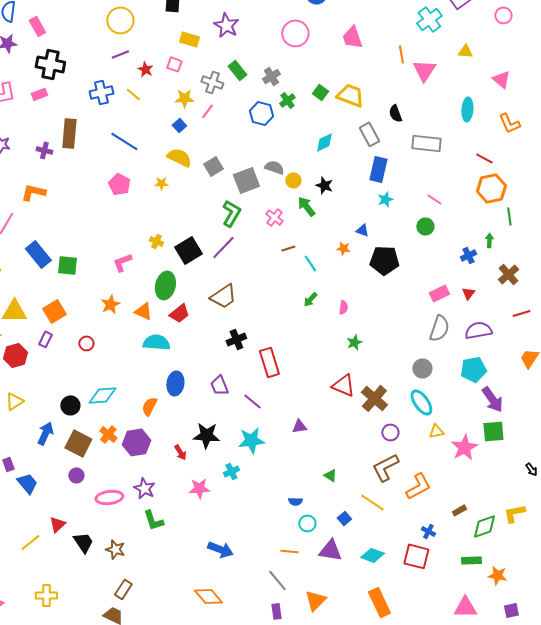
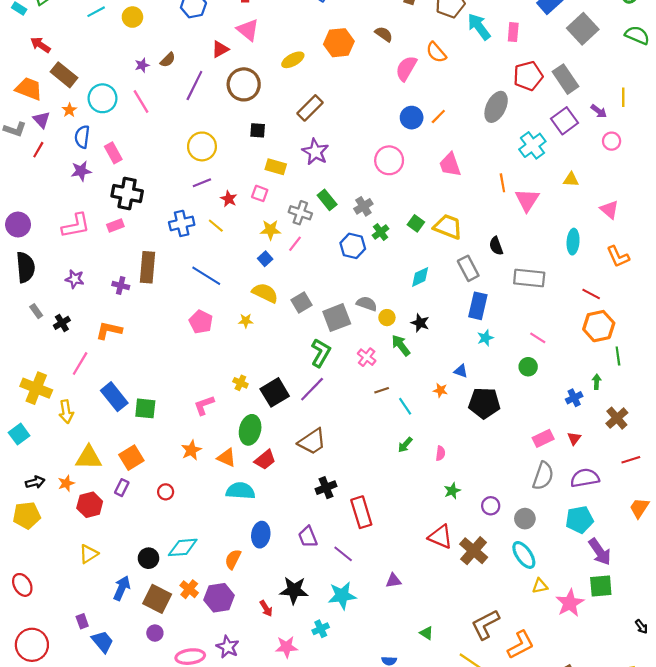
purple circle: (390, 432) -> (491, 506), moved

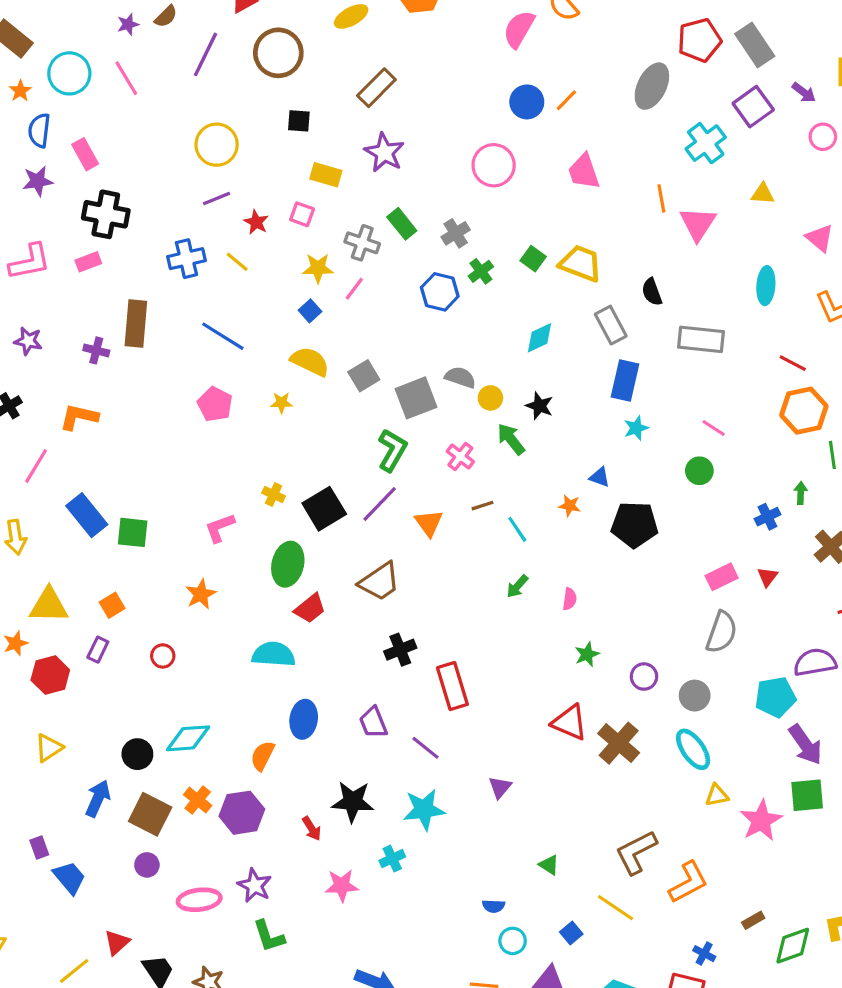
orange square: (131, 458) -> (112, 605), size x0.7
orange triangle: (227, 458) -> (429, 523), moved, turned 30
purple semicircle: (585, 478) -> (815, 662), moved
purple triangle: (393, 581) -> (500, 787), turned -42

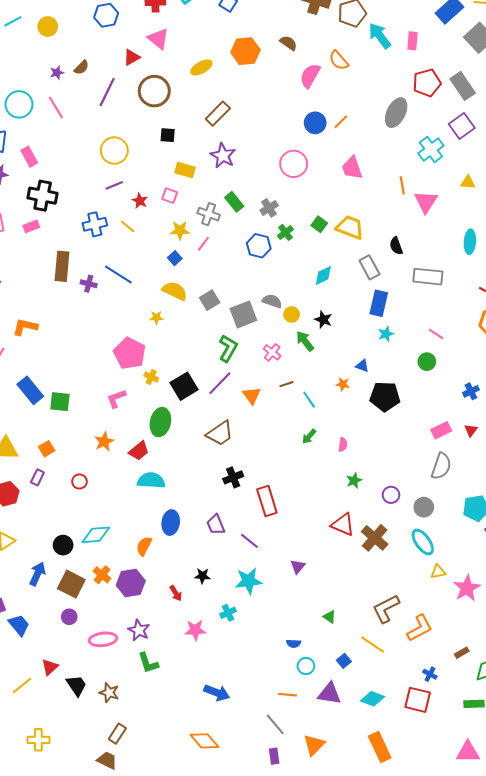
purple cross: (96, 350) -> (89, 284), moved
pink pentagon: (215, 404) -> (130, 353), moved, size x1.4
red trapezoid: (310, 608) -> (139, 451), moved
black star: (353, 802) -> (202, 576), size x0.6

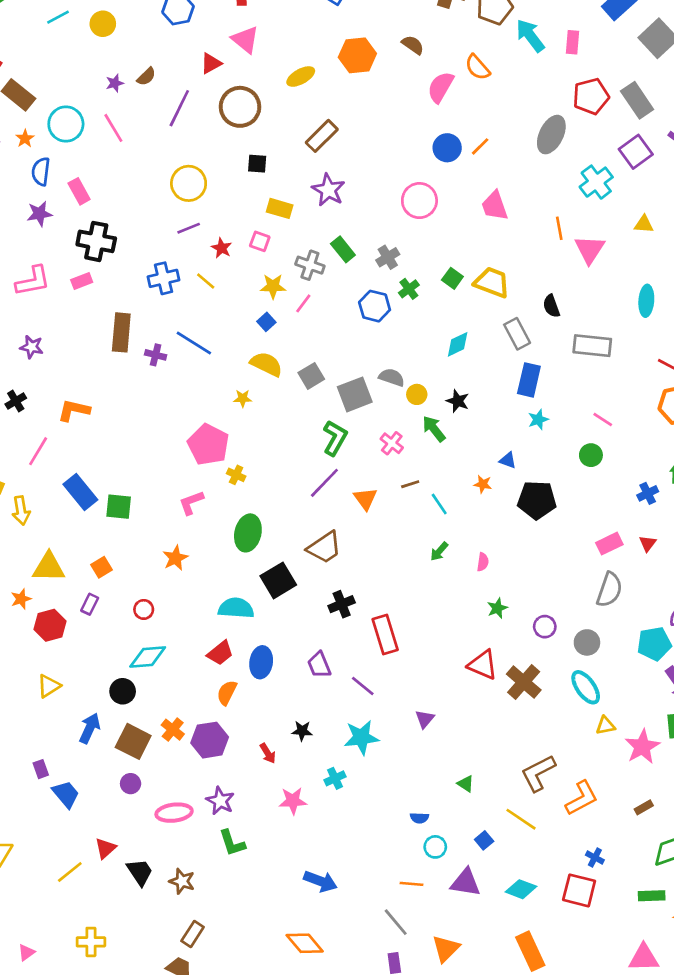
black square: (184, 386) -> (278, 580), moved
red trapezoid: (139, 451) -> (220, 653), moved
cyan diamond: (96, 535) -> (148, 657), moved
brown rectangle: (462, 653) -> (644, 807), moved

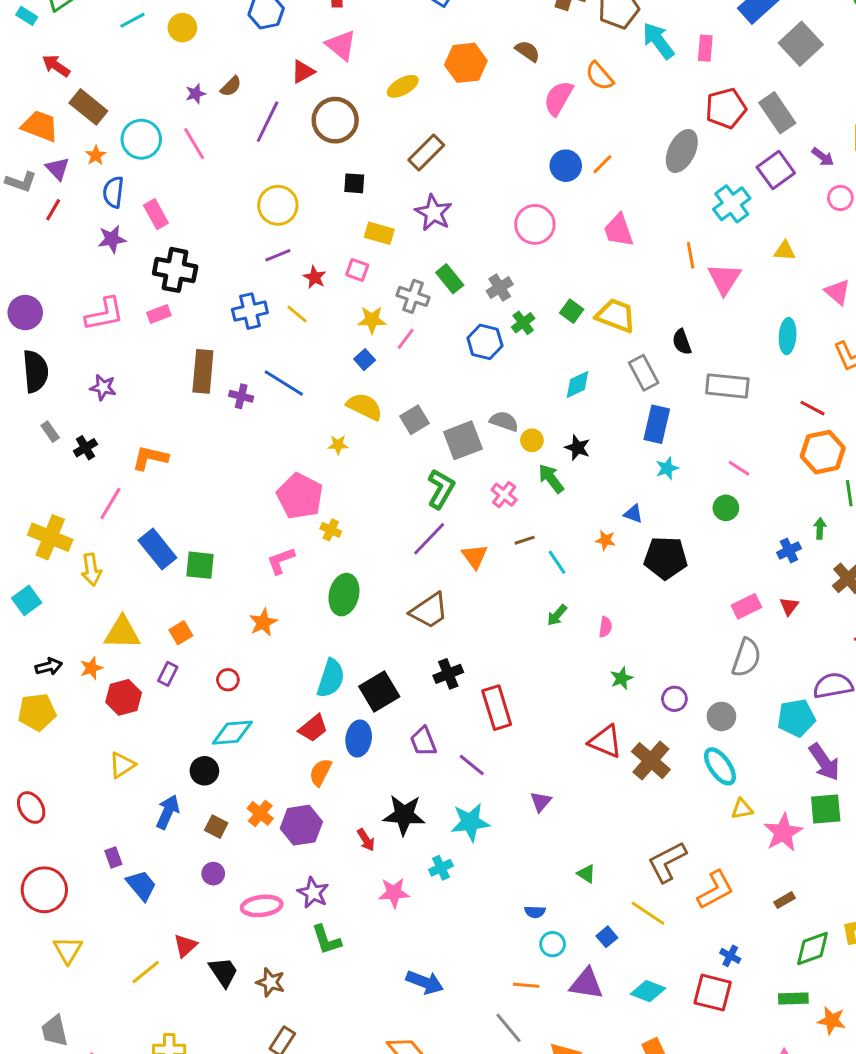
black square: (278, 580) -> (379, 691), moved
cyan semicircle: (236, 608) -> (331, 678), turned 104
black star: (302, 731) -> (404, 815), size x1.8
brown square: (133, 741) -> (216, 827), size x0.6

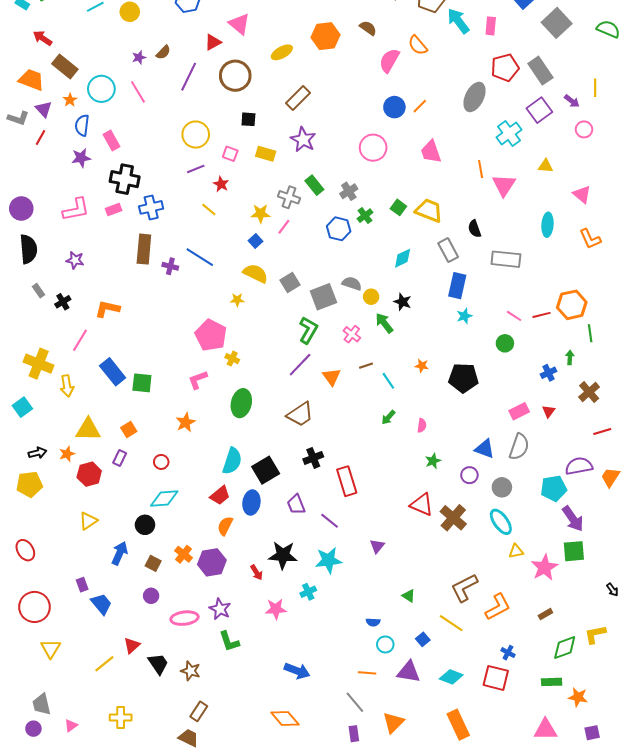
pink square: (357, 270) -> (230, 154), moved
blue cross: (250, 311) -> (151, 207), moved
red line: (813, 408) -> (541, 315), moved, turned -42
blue triangle: (633, 514) -> (485, 449), moved, size x1.5

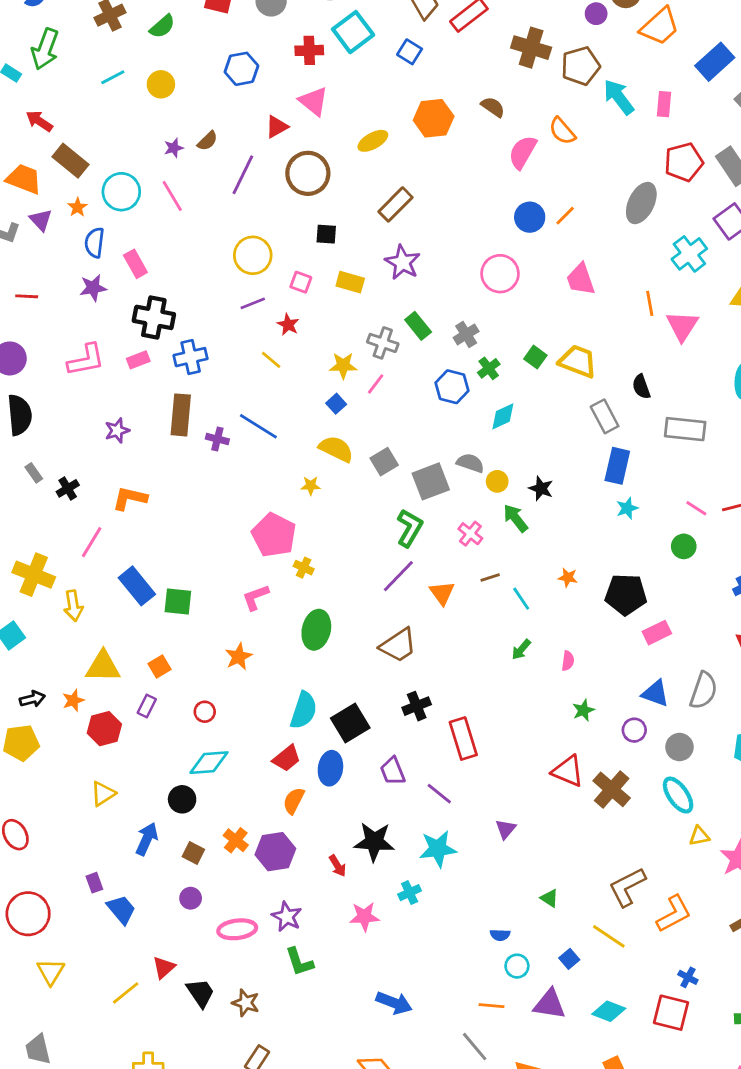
red line: (41, 138) -> (27, 296), moved, turned 63
cyan diamond: (403, 258) -> (503, 416), moved
purple star: (75, 260) -> (117, 431), moved, turned -30
pink rectangle: (519, 411) -> (657, 633), moved

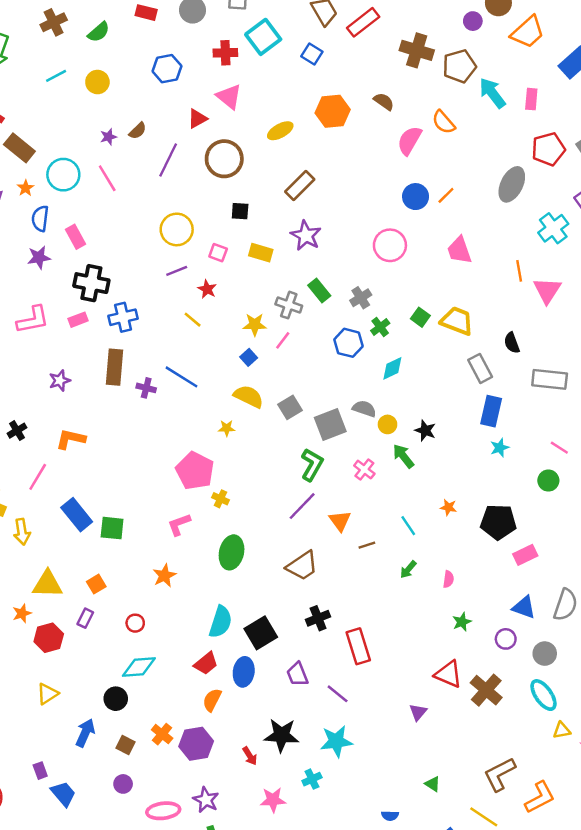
brown line: (490, 577) -> (367, 545), moved
purple triangle: (506, 829) -> (418, 712), moved

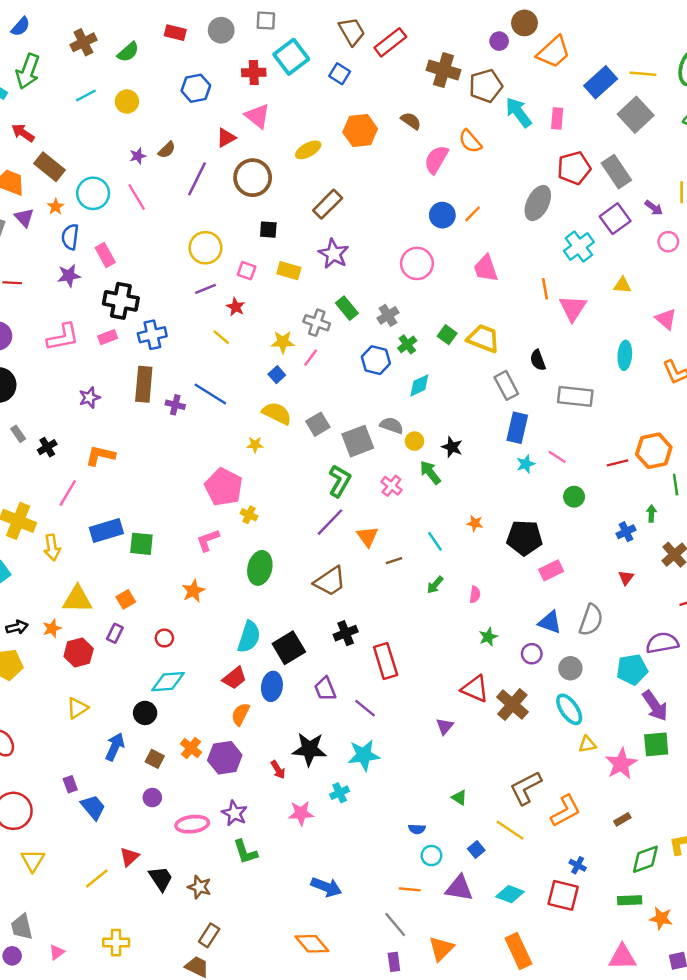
pink line: (559, 448) -> (557, 457), moved
blue rectangle: (77, 515) -> (106, 530), turned -68

